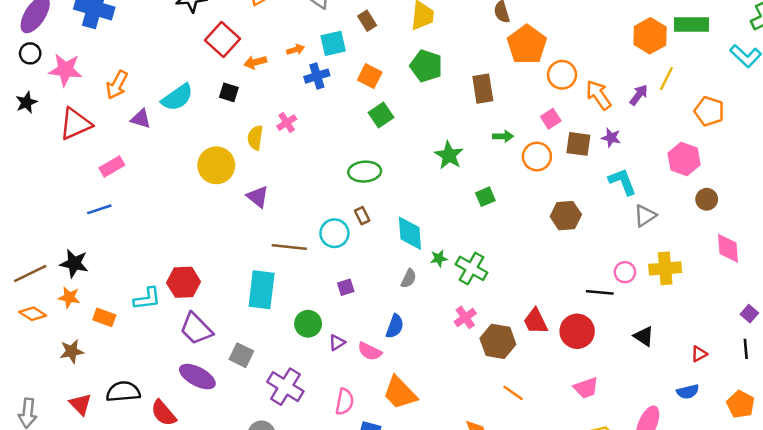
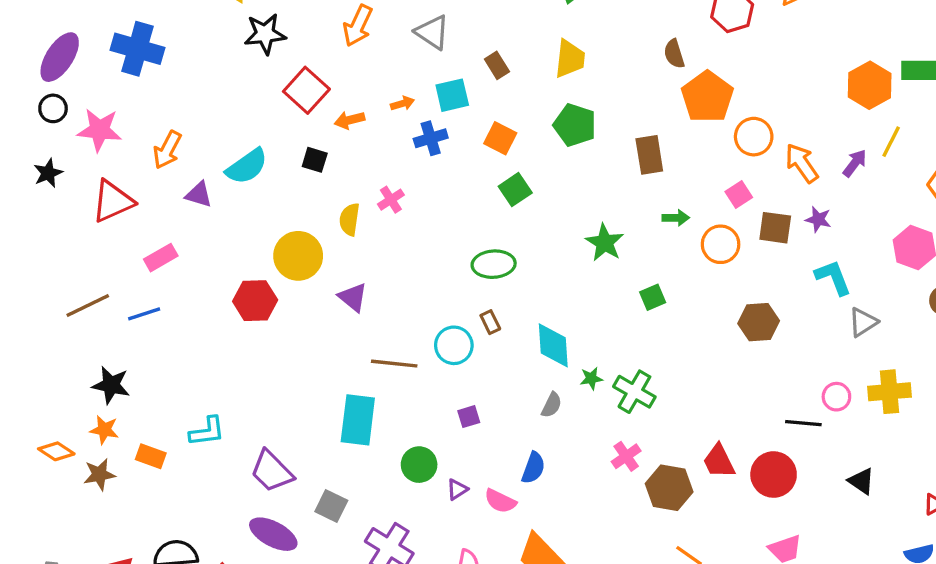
brown line: (30, 273) -> (88, 306), moved
red hexagon: (184, 282) -> (255, 301), moved
brown star: (72, 351) -> (99, 475), moved

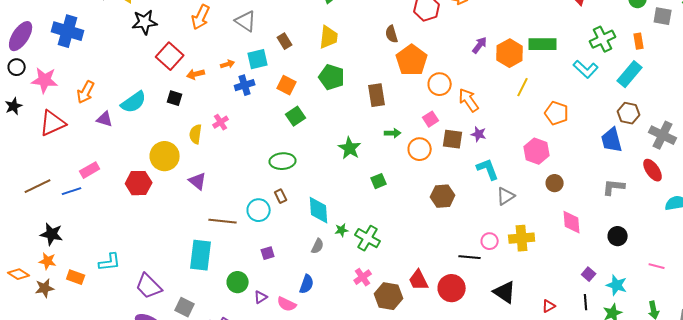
purple arrow: (855, 163) -> (480, 45), moved
pink rectangle: (161, 258) -> (90, 170), moved
black triangle: (861, 481) -> (505, 292), size x1.4

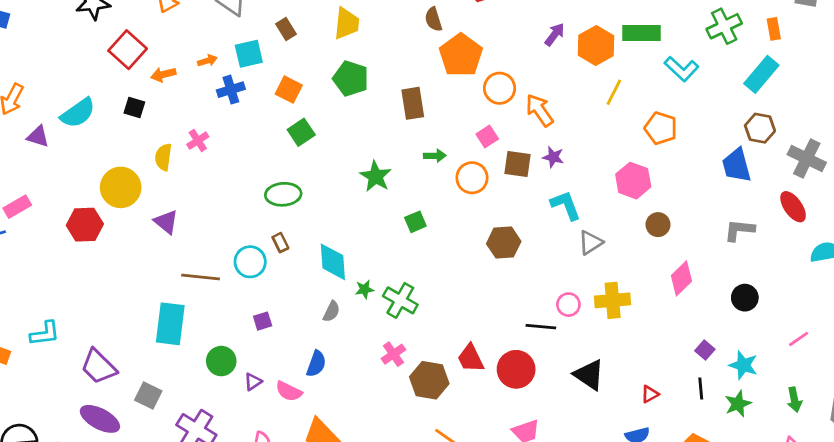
cyan L-shape: (586, 69) -> (681, 69), moved
pink diamond: (572, 222) -> (681, 278), turned 50
pink line: (657, 266) -> (799, 339), turned -49

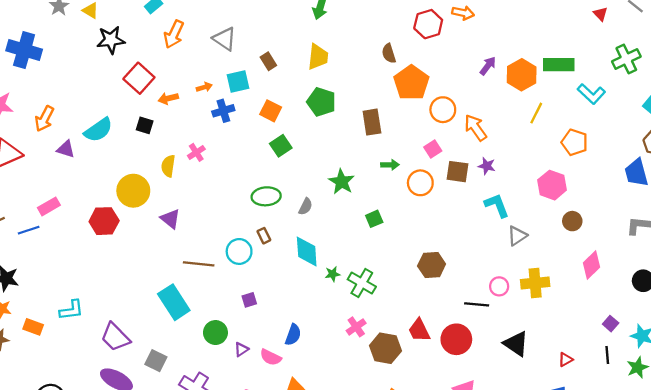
brown hexagon: (504, 243) -> (432, 265), moved
gray semicircle: (331, 311) -> (306, 206), moved
cyan rectangle: (170, 324) -> (174, 302), turned -40

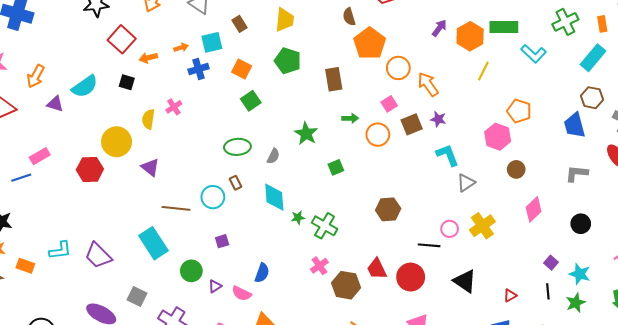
orange pentagon: (575, 142) -> (519, 111), moved
brown square: (457, 172) -> (412, 124), turned -30
yellow cross: (535, 283) -> (482, 226), turned -30
purple trapezoid: (115, 337) -> (98, 256), moved

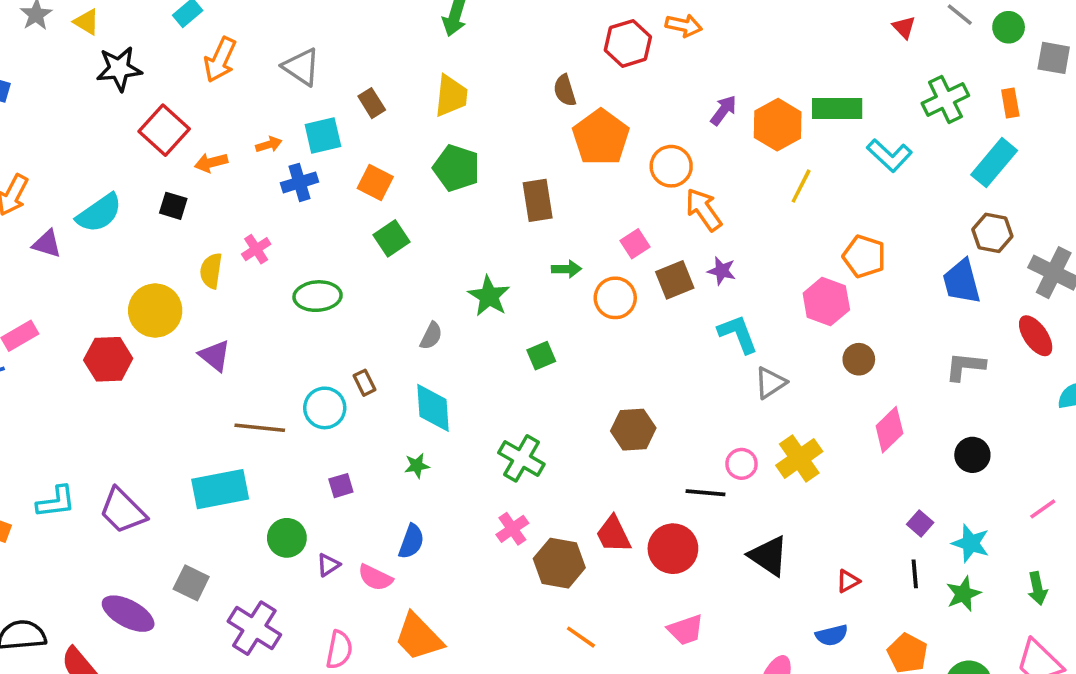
orange circle: (398, 68) -> (671, 166), moved
green ellipse: (237, 147) -> (318, 296), moved
green star: (298, 218) -> (417, 466), moved
cyan rectangle: (153, 243) -> (220, 489), turned -68

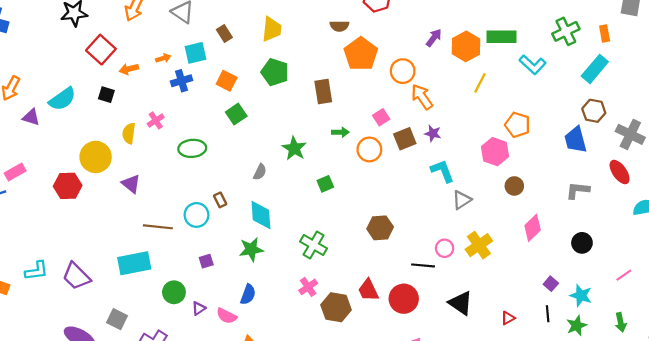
brown semicircle: (565, 90) -> (339, 26), turned -72
green star: (417, 466) -> (251, 249), size x1.6

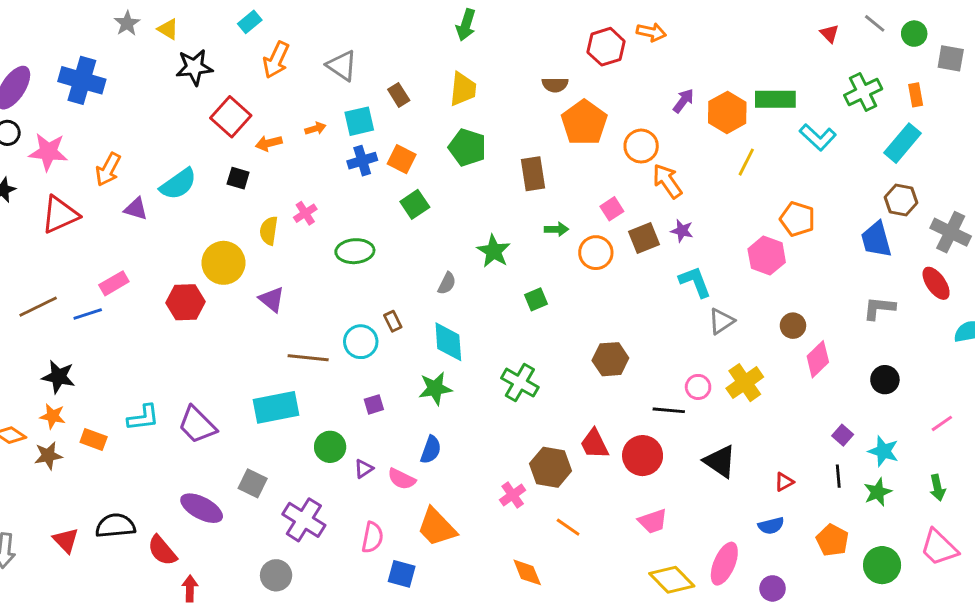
blue cross: (181, 81) -> (362, 161), moved
brown circle: (514, 186) -> (793, 326), moved
pink cross: (308, 287) -> (513, 495), moved

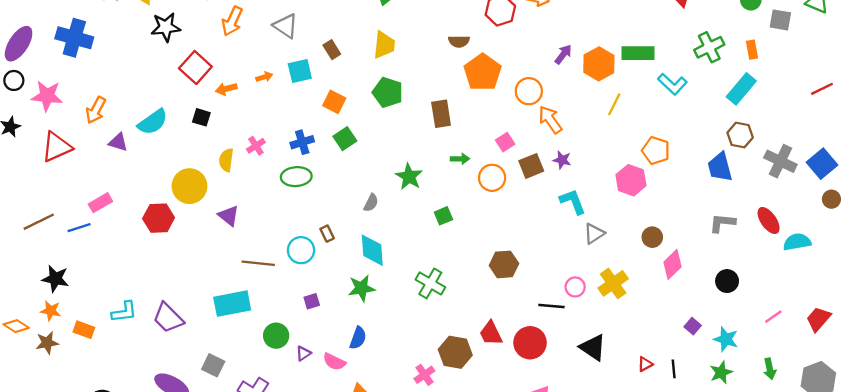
blue cross: (362, 161) -> (302, 142), moved
red ellipse: (936, 283) -> (769, 221), moved
black line: (838, 476) -> (674, 369), moved

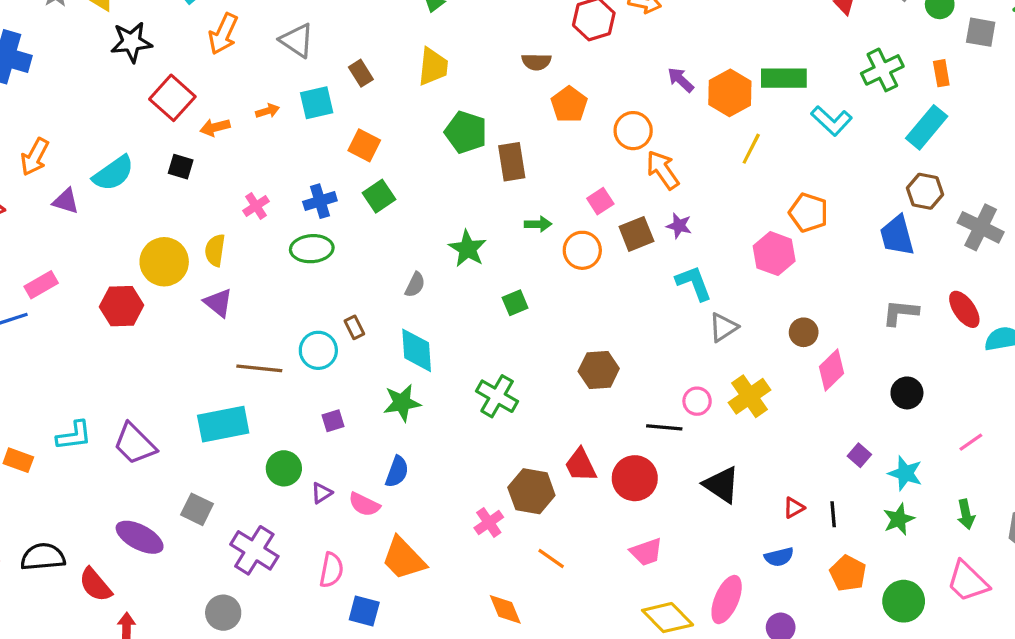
purple arrow: (563, 54) -> (681, 80), turned -84
orange pentagon: (483, 72) -> (569, 104), size x0.7
green pentagon: (388, 92) -> (466, 132), moved
yellow semicircle: (226, 160) -> (215, 250), moved

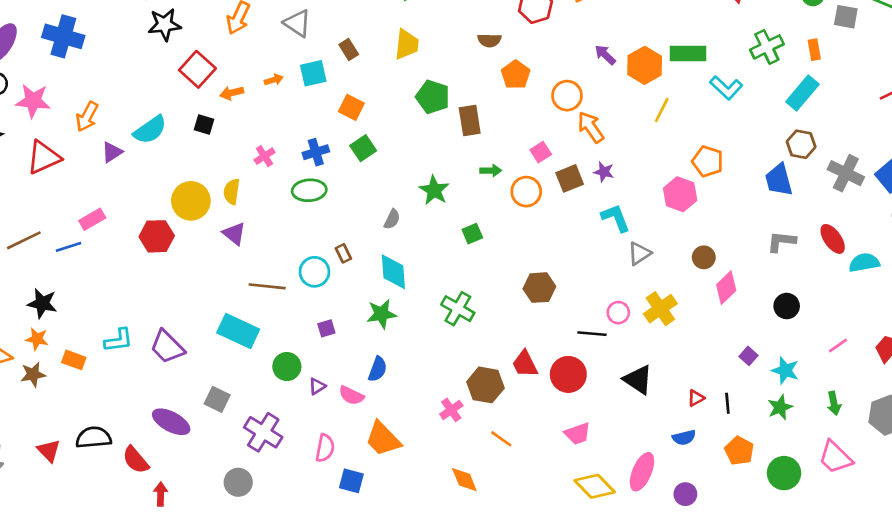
purple triangle: (66, 201) -> (112, 152), turned -50
cyan rectangle: (223, 424) -> (238, 331), turned 36

